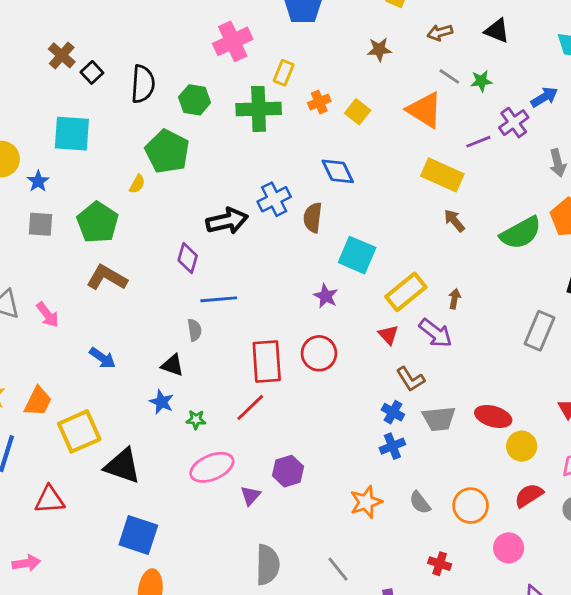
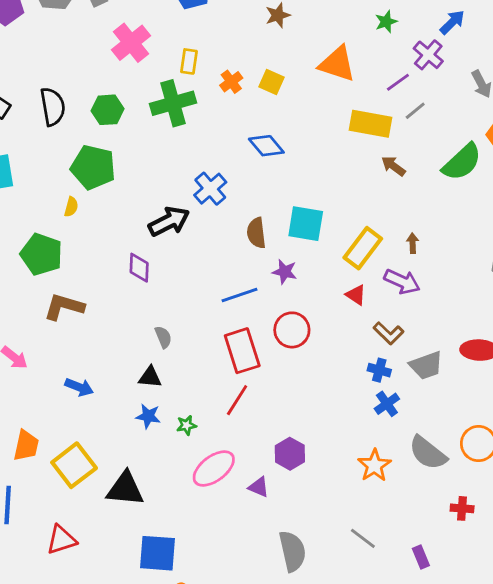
gray line: (449, 76) -> (415, 111), moved, turned -60
brown semicircle: (313, 218) -> (256, 233), moved
blue line: (219, 299) -> (240, 295), moved
purple triangle: (250, 496) -> (259, 487), turned -35
gray semicircle: (420, 503) -> (428, 453), size x1.6

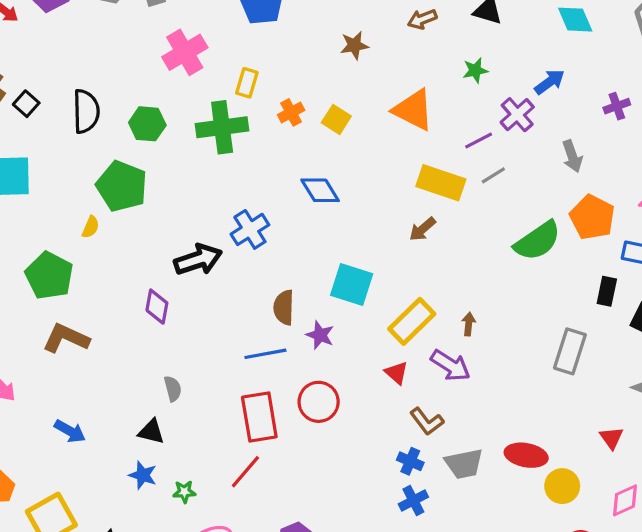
brown arrow: (393, 166) -> (422, 229), moved, turned -85
brown semicircle: (256, 233) -> (284, 307), moved

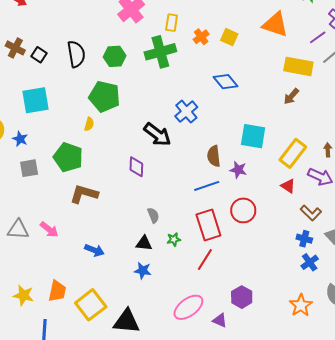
black arrow: (198, 260) -> (157, 135), turned 64
green star: (184, 492) -> (174, 239), moved

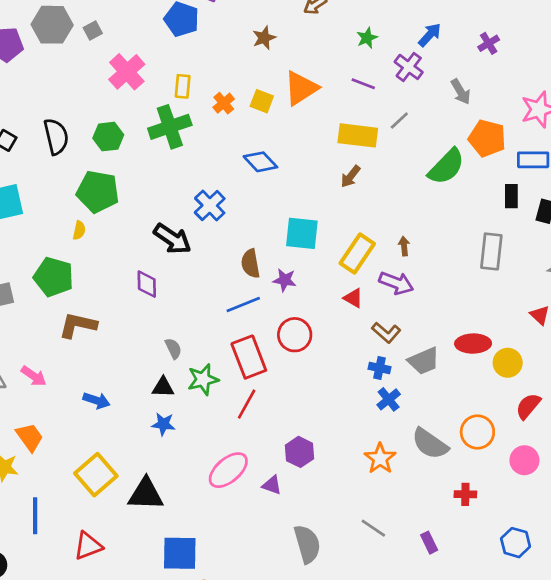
orange triangle: (275, 24) -> (301, 88), moved, turned -48
purple line: (318, 37) -> (363, 84), moved, turned 60
green star: (174, 239) -> (203, 379), size x1.6
orange trapezoid: (57, 291) -> (30, 437), moved, turned -45

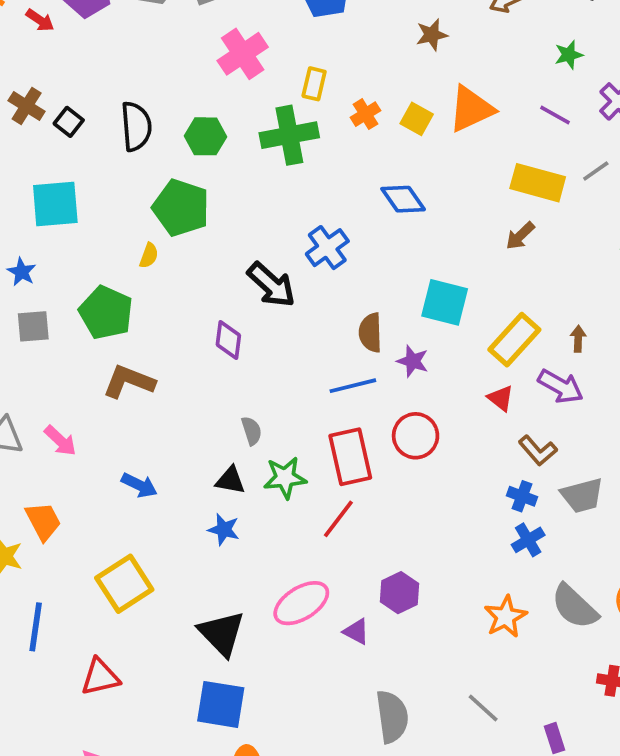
black triangle: (146, 494) -> (222, 633), moved, turned 36

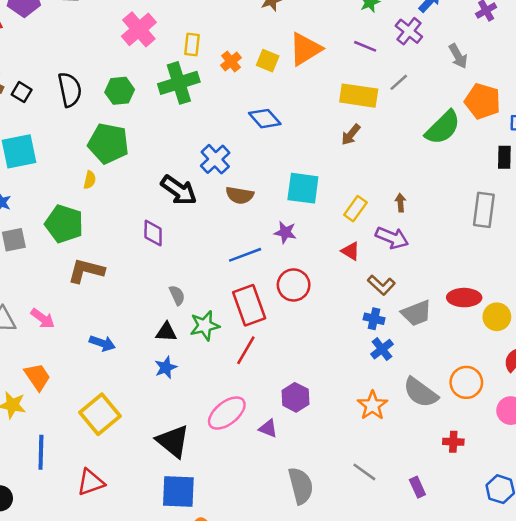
brown semicircle: (370, 333) -> (240, 195), moved, turned -72
yellow rectangle: (514, 340) -> (355, 209), size x0.7
blue star: (224, 530) -> (166, 367), turned -30

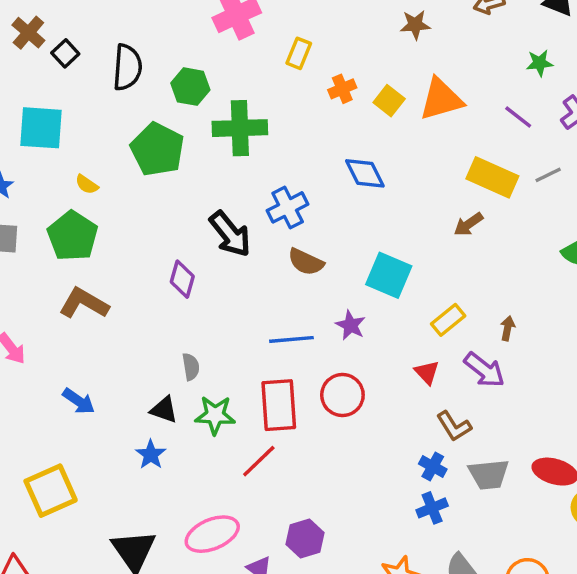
green cross: (179, 83) -> (240, 128), moved
yellow semicircle: (90, 180) -> (87, 184), moved, turned 96
blue star: (166, 367) -> (151, 455), turned -30

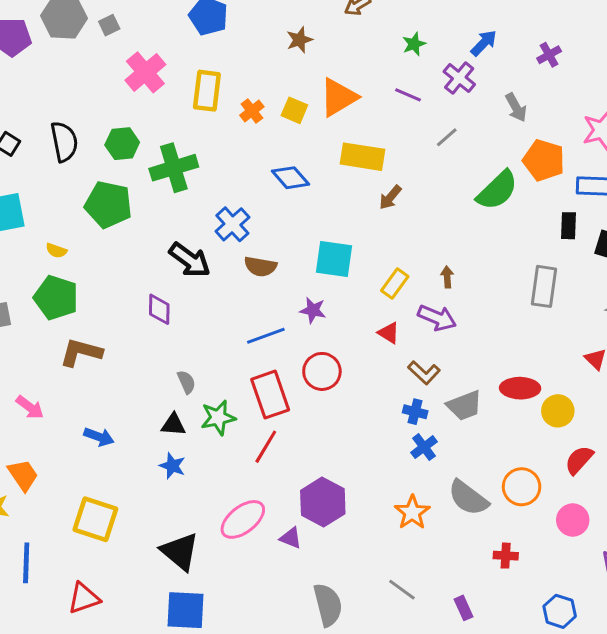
yellow rectangle: (299, 53) -> (207, 91), size x1.5
yellow rectangle: (492, 177) -> (362, 157), moved
yellow square: (51, 491) -> (95, 519), turned -33
purple hexagon: (305, 539) -> (323, 502), size x1.4

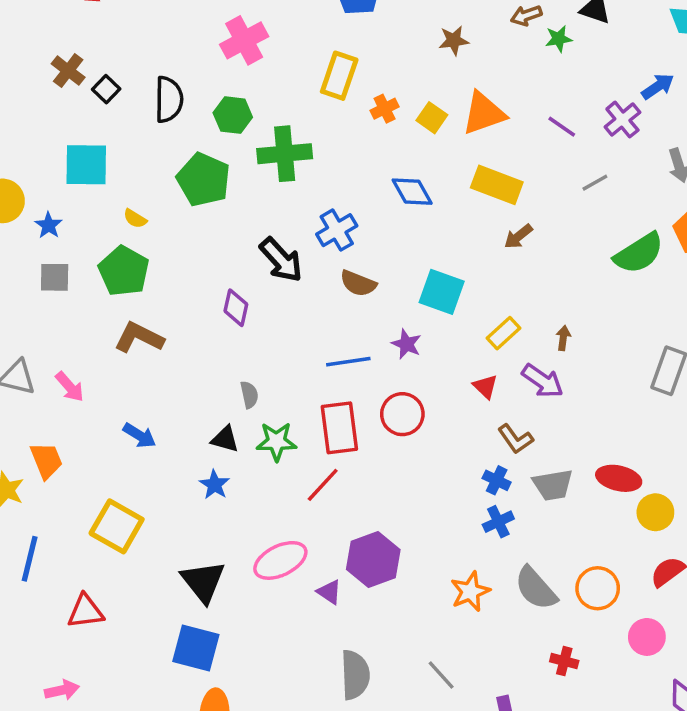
green star: (414, 44) -> (559, 39), moved
pink cross: (145, 72) -> (244, 40), moved

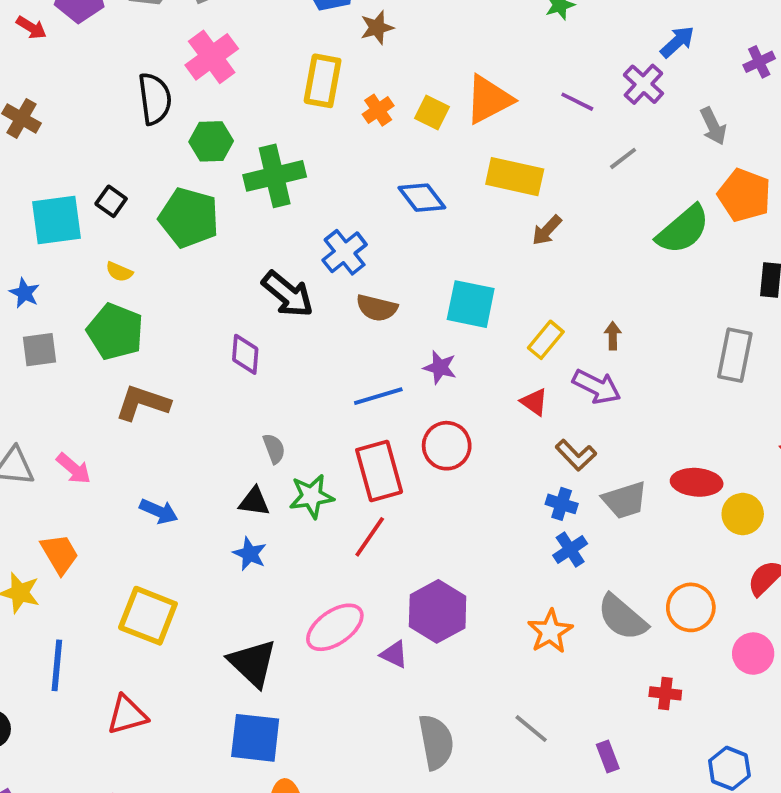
brown star: (454, 40) -> (377, 28), moved
black square: (106, 89) -> (111, 201), moved
black semicircle: (169, 99) -> (155, 99), moved

